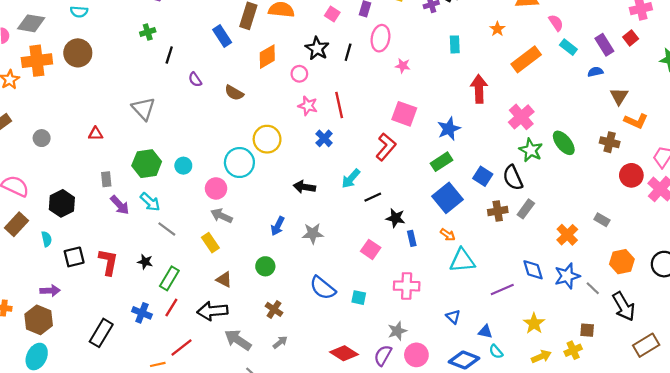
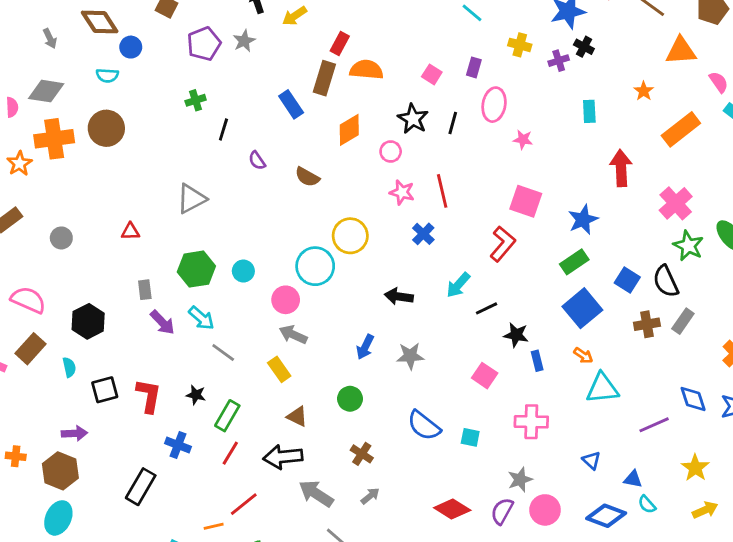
gray triangle: (143, 109) -> (191, 199), turned 45
blue cross: (142, 313) -> (178, 445), moved

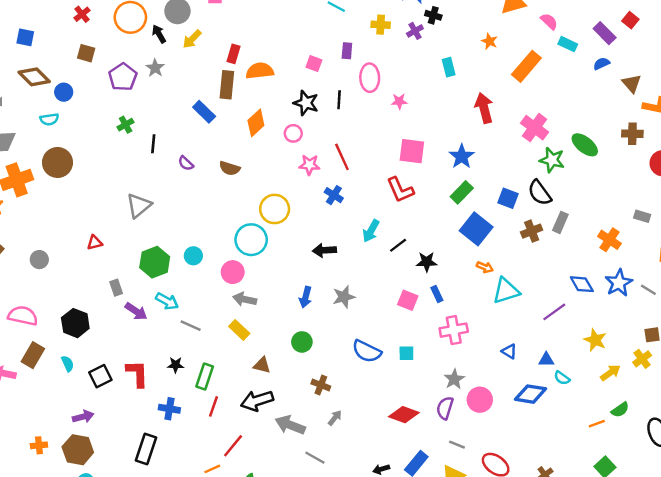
red L-shape: (503, 244) -> (400, 190), turned 128
blue rectangle: (537, 361) -> (437, 294), moved

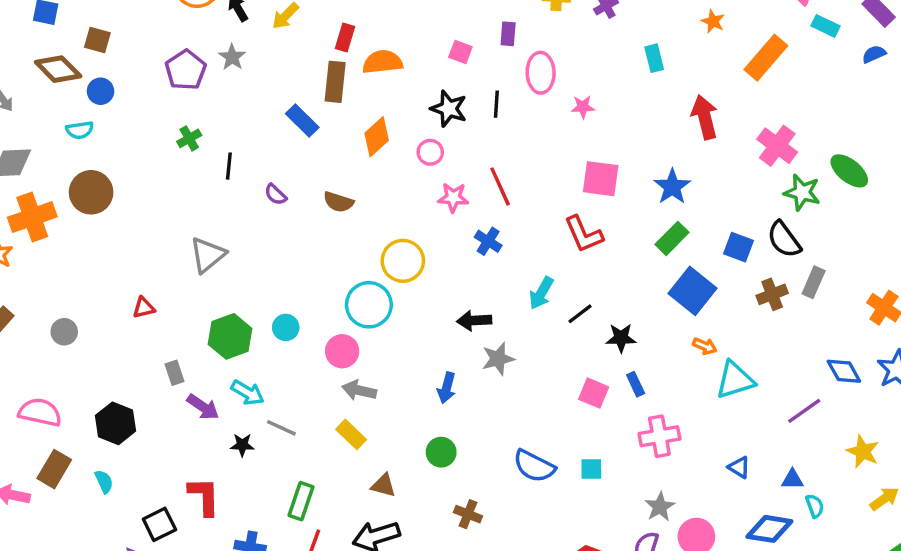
brown square: (86, 53) -> (97, 40), moved
gray star: (344, 297) -> (498, 359), moved
black star: (176, 365) -> (242, 445), moved
black square: (100, 376) -> (159, 524), moved
cyan semicircle: (562, 378) -> (815, 506), turned -147

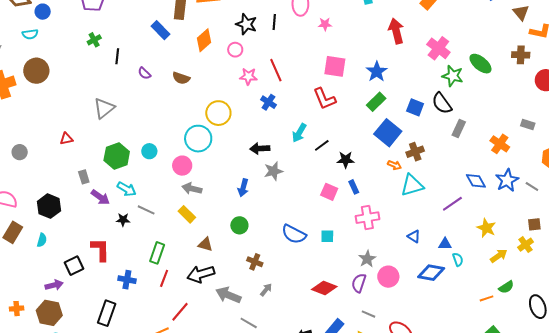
brown cross: (772, 294) -> (415, 152), moved
cyan semicircle: (104, 482) -> (42, 240), turned 40

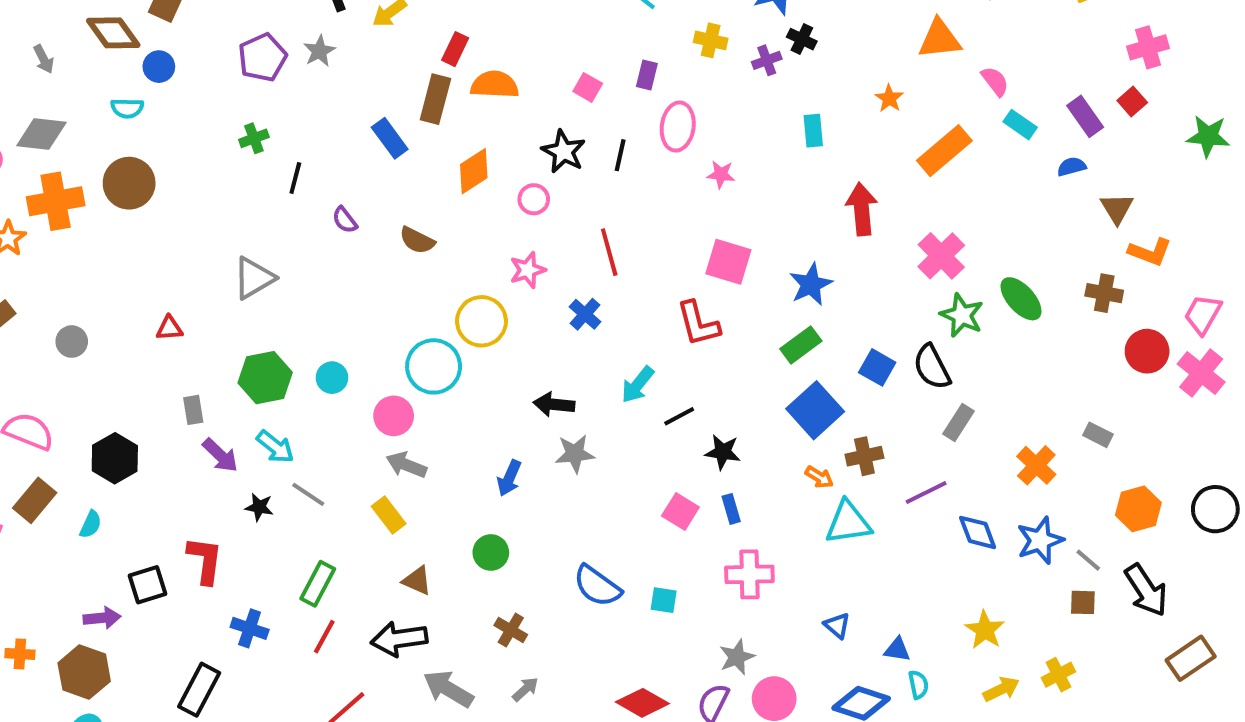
pink star: (248, 76) -> (528, 270), moved, turned -30
purple line: (452, 204) -> (926, 492), moved
brown square: (534, 224) -> (1083, 602), moved

